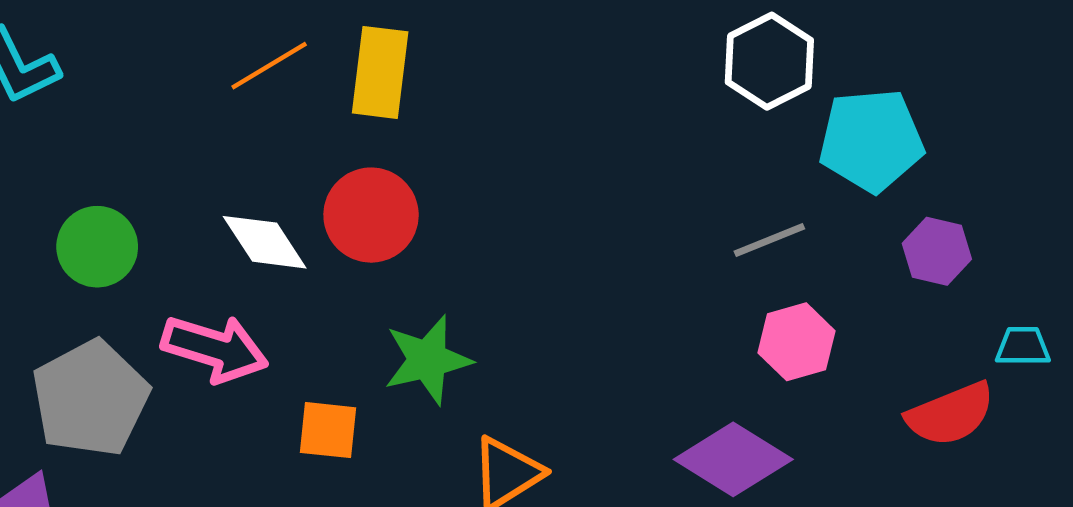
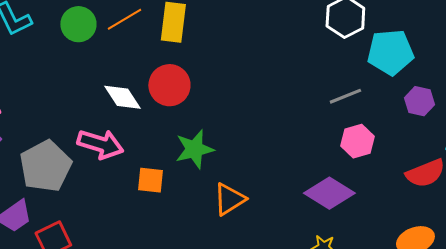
green circle: (97, 247) -> (78, 24), moved

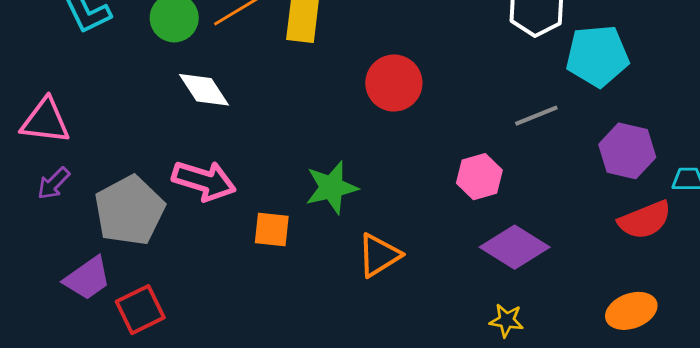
red circle: (169, 85) -> (394, 83), moved
white diamond: (122, 97) -> (204, 90), moved
purple hexagon: (419, 101) -> (627, 151), moved, size x1.4
pink hexagon: (357, 141) -> (479, 177), moved

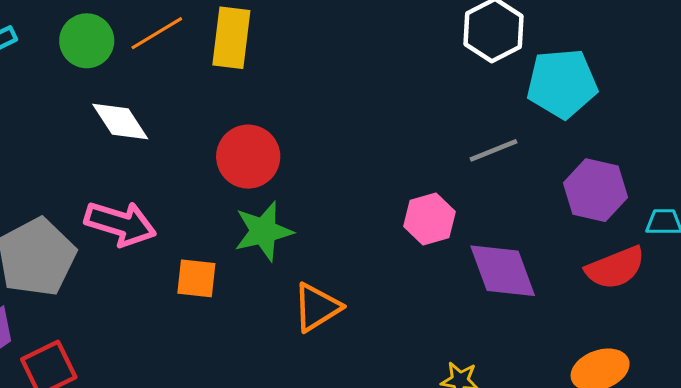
red circle: (394, 83) -> (248, 157), moved
purple diamond: (515, 247) -> (503, 271), moved, turned 38

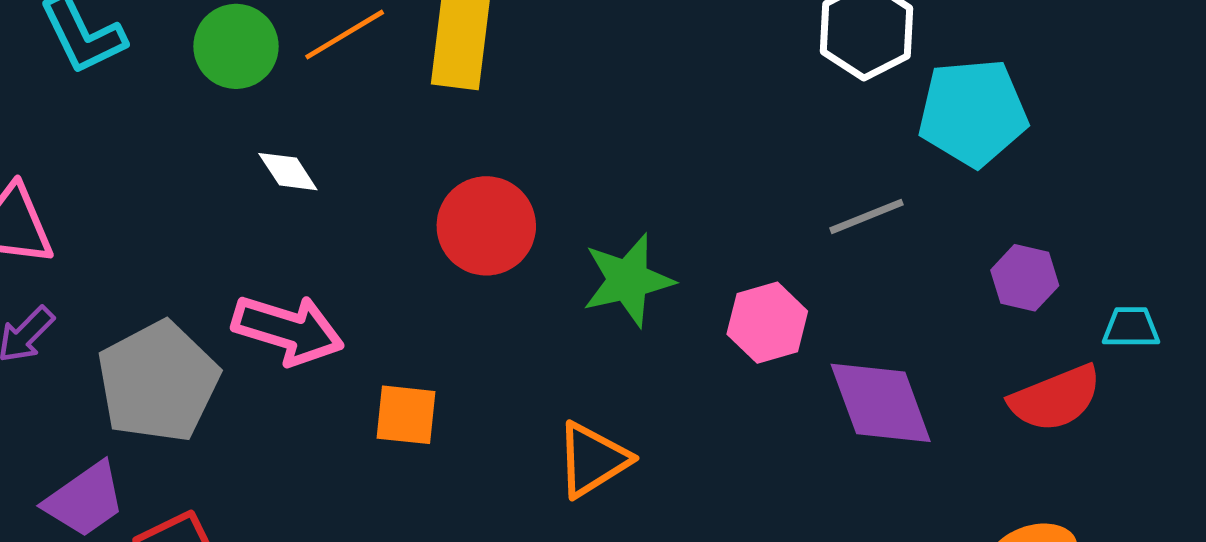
white diamond: (120, 122) -> (288, 172), size x0.7
purple hexagon: (596, 190) -> (1025, 278), size x0.7
green star: (263, 231) -> (628, 280), moved

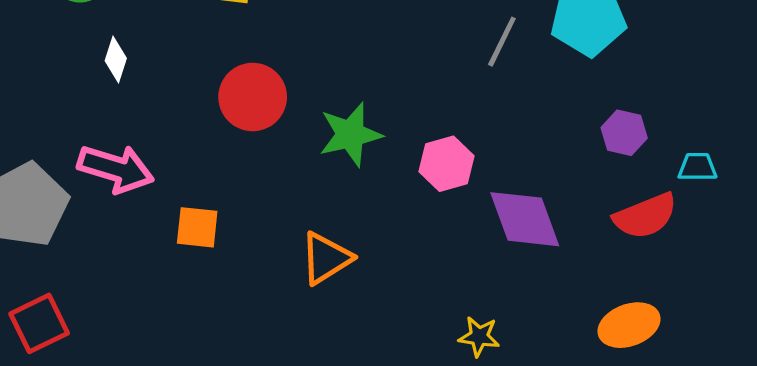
white diamond: (288, 172) -> (116, 60), turned 51
gray line: (867, 216) -> (502, 42), moved, turned -42

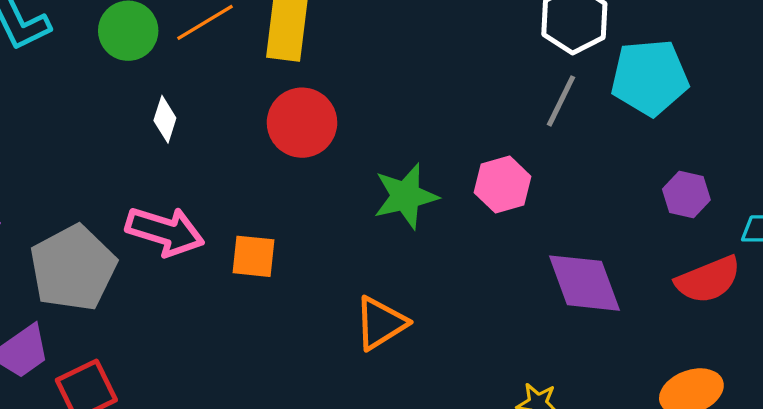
red circle: (253, 97) -> (302, 123), moved
pink hexagon: (447, 164) -> (503, 184), moved
orange square: (197, 227) -> (254, 256), moved

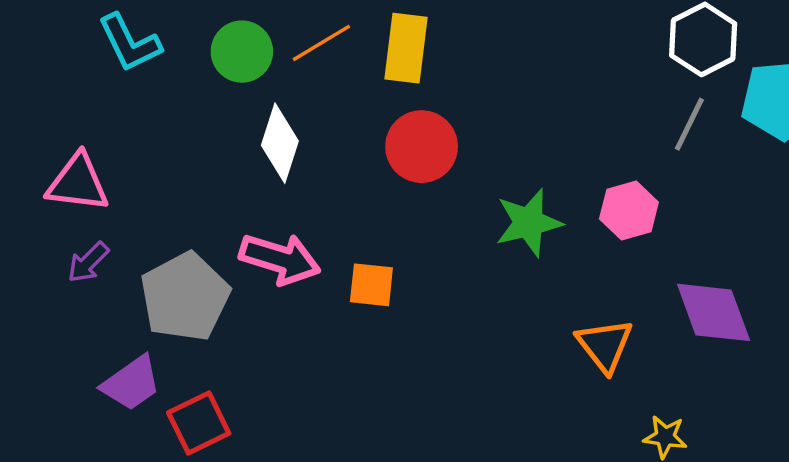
white diamond: (165, 119) -> (280, 143), size x1.6
orange triangle: (381, 323) -> (605, 345), moved, turned -36

